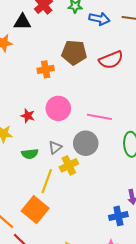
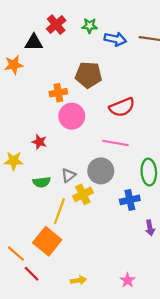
red semicircle: (111, 60) -> (122, 107), moved
pink circle: (58, 108) -> (72, 116), moved
blue cross: (118, 216) -> (130, 200), moved

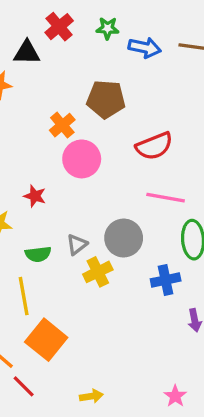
orange cross: (58, 93) -> (62, 125), turned -30
pink line: (115, 143) -> (166, 198), moved
yellow line: (59, 211) -> (24, 296), moved, turned -30
pink star: (128, 280) -> (175, 396), moved

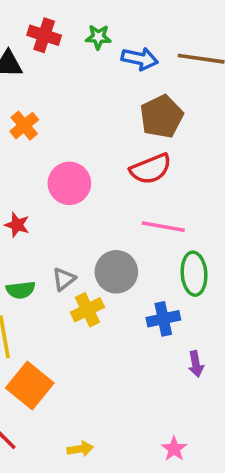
red cross: (59, 27) -> (44, 35), turned -32
brown pentagon: (106, 99) -> (161, 117), moved, turned -30
orange cross: (62, 125) -> (24, 126), moved

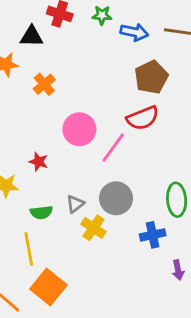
pink line: (163, 227) -> (113, 148), moved, turned -64
yellow cross: (87, 310) -> (93, 228), turned -30

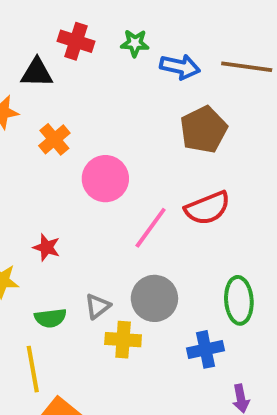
red semicircle: (143, 118) -> (207, 208), moved
pink circle: (79, 129) -> (105, 179), moved
yellow cross: (93, 228) -> (123, 340), turned -30

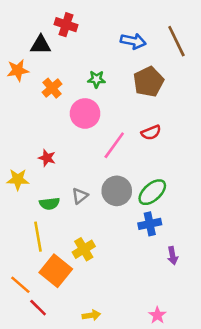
green star: (135, 43) -> (96, 79), moved
brown line: (247, 67) -> (176, 41), turned 56
red semicircle: (207, 208) -> (151, 132), size x0.7
green ellipse: (239, 300) -> (152, 192), moved, turned 52
yellow cross: (123, 340) -> (84, 249), moved, turned -35

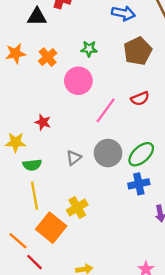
orange star: (18, 70) -> (16, 54), moved
green semicircle: (49, 204) -> (32, 165), moved

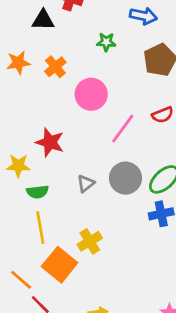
green star: (89, 49) -> (106, 42), moved
red star: (43, 122) -> (50, 142), size x1.5

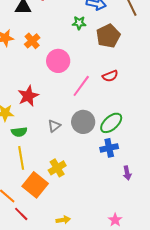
green star: (106, 42) -> (79, 23), moved
red star: (50, 142) -> (28, 96), turned 30

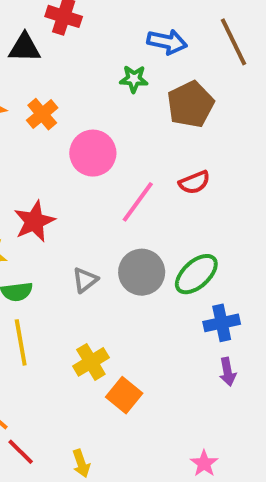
blue cross: (109, 148) -> (222, 323), moved
orange square: (35, 185) -> (124, 395), moved, size x0.7
yellow arrow: (63, 220) -> (81, 463), moved, turned 80

